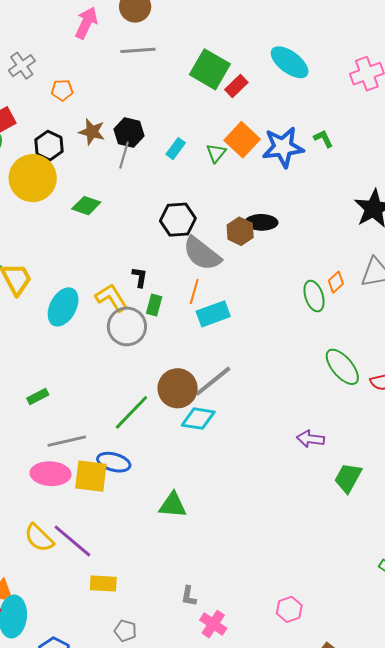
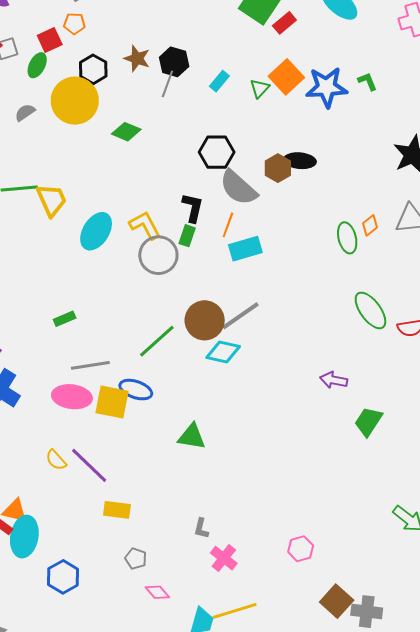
orange pentagon: (62, 90) -> (74, 24), moved
black L-shape: (140, 277) -> (193, 208), moved, size x1.4
yellow semicircle: (39, 538) -> (56, 460), size x0.7

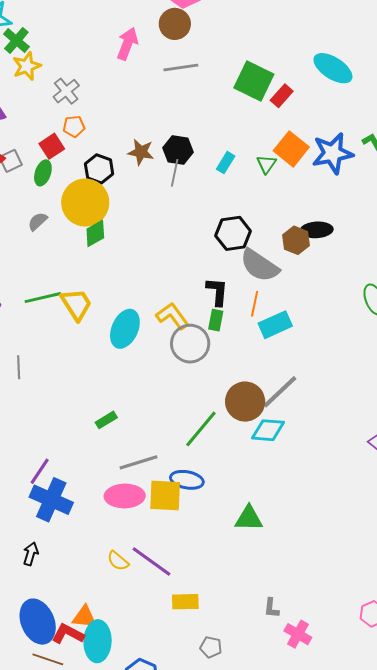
green diamond: (126, 132) -> (95, 233), moved, turned -44

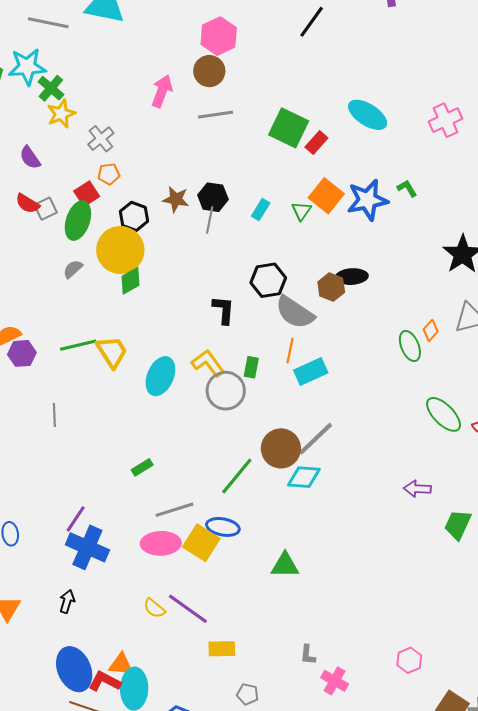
green ellipse: (43, 173) -> (78, 221), size x1.5
black L-shape: (217, 292) -> (224, 310), moved
yellow square: (165, 496) -> (201, 543), turned 30

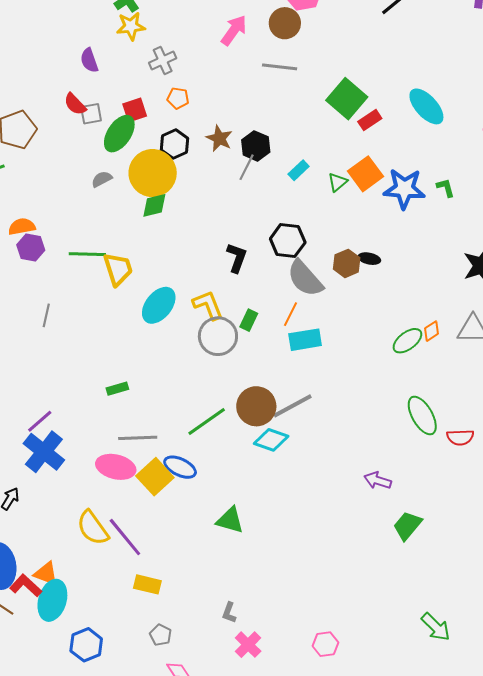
orange pentagon: (109, 174) -> (178, 98), moved
black ellipse: (352, 277) -> (369, 259), size x0.7
green ellipse: (410, 346) -> (407, 341), turned 60
yellow semicircle: (154, 608) -> (93, 528), size x1.6

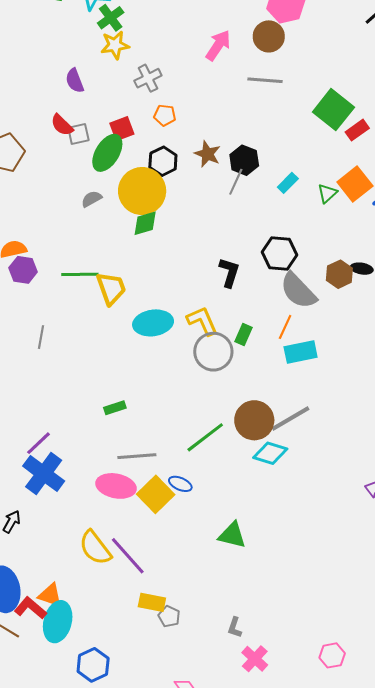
cyan ellipse: (159, 305) -> (153, 323), turned 45
blue ellipse: (180, 467) -> (180, 484), size x0.7
gray pentagon: (161, 635) -> (169, 616), moved

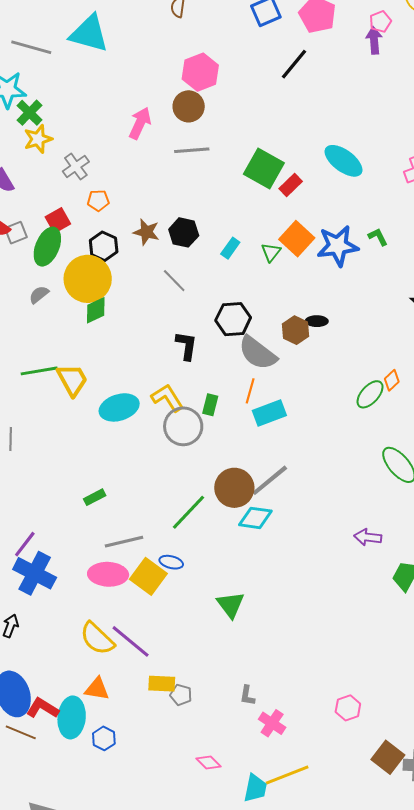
gray line: (236, 182) -> (174, 281), moved, turned -60
green triangle: (232, 535) -> (231, 605), turned 48
orange triangle: (50, 595) -> (97, 689), moved
blue hexagon: (93, 665) -> (104, 738), moved, size x0.7

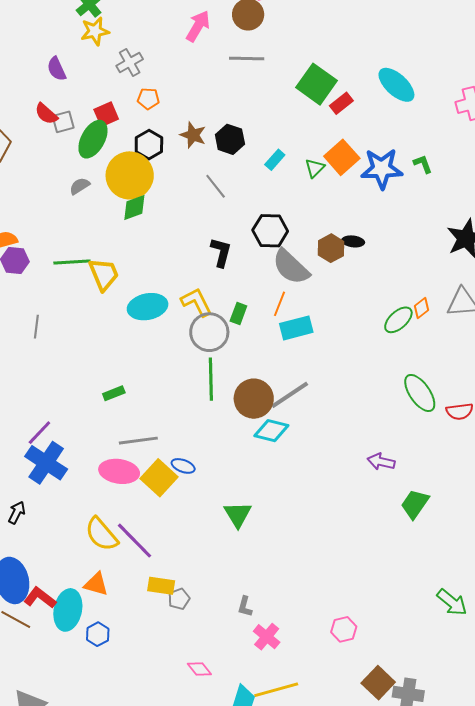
green line: (188, 512) -> (211, 379), moved, turned -51
gray pentagon: (181, 695) -> (179, 599), turned 30

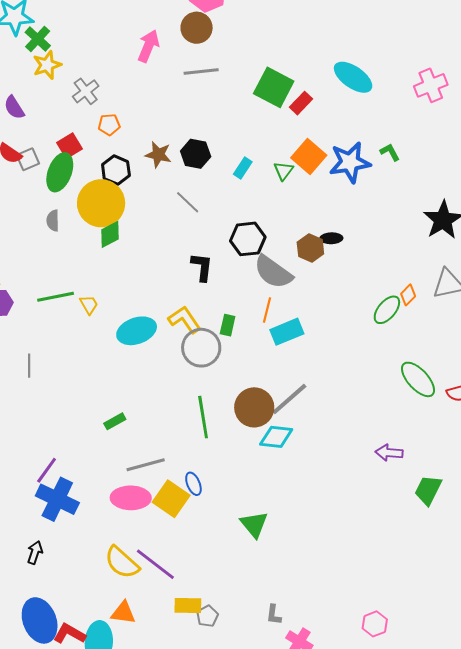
gray semicircle: (80, 186) -> (53, 221), turned -50
yellow trapezoid: (104, 274) -> (89, 305), size x0.6
green line: (211, 379) -> (203, 417), moved
blue ellipse: (183, 466) -> (193, 484), turned 55

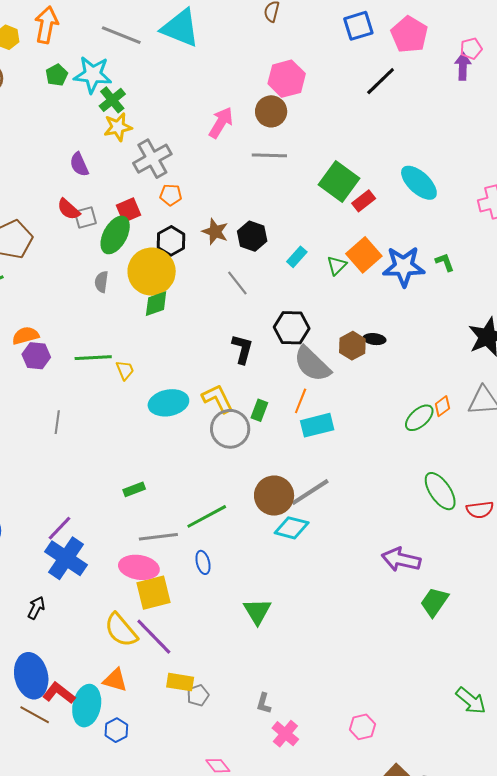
gray cross: (86, 91) -> (152, 159), size x1.4
green line: (203, 417) -> (207, 516), moved, turned 63
purple arrow: (389, 453) -> (401, 560), size x1.4
yellow square: (171, 499) -> (154, 593), moved, turned 33

